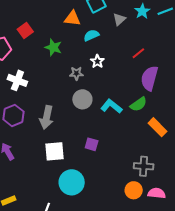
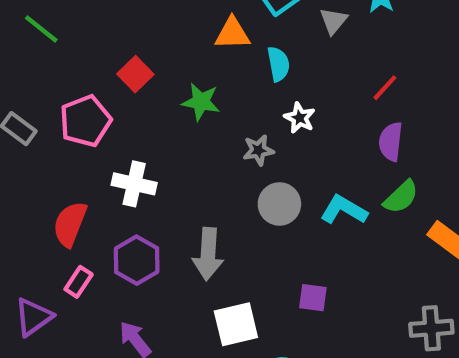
cyan semicircle: (91, 35) -> (278, 64), turned 112
purple semicircle: (149, 78) -> (391, 142), moved, size x0.7

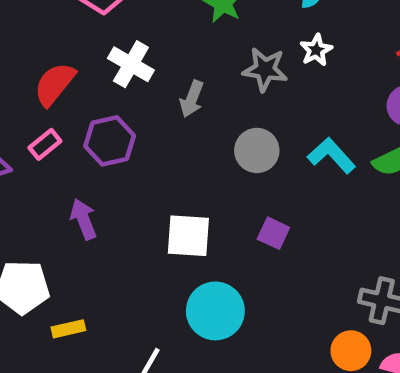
gray star: (258, 150) -> (265, 69), size x1.4
gray circle: (279, 204) -> (257, 150), moved
gray arrow: (208, 254) -> (192, 99), moved, size x0.7

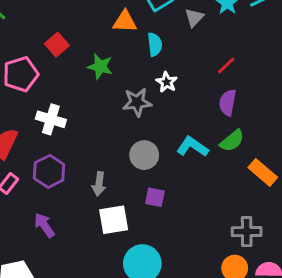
gray arrow: (192, 99) -> (99, 184), moved
purple square: (273, 233) -> (155, 197), moved

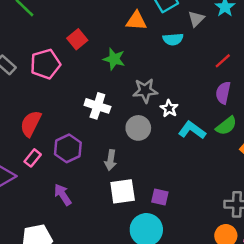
cyan semicircle: (155, 44) -> (173, 39), moved, turned 90
white star: (167, 82) -> (169, 108), moved
white cross: (51, 119) -> (97, 106), moved
gray circle: (144, 155) -> (138, 128), moved
purple square: (155, 197) -> (160, 197), moved

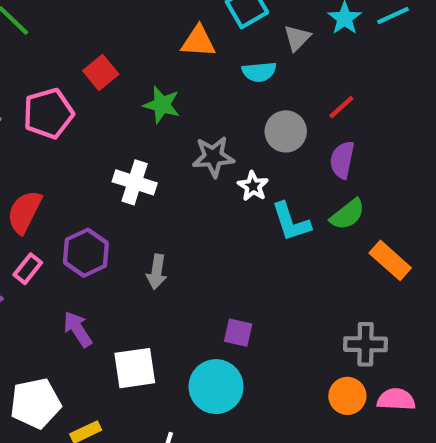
gray circle: (138, 128) -> (286, 131), moved
cyan L-shape: (192, 130) -> (291, 222), turned -144
white square: (123, 191) -> (135, 368), moved

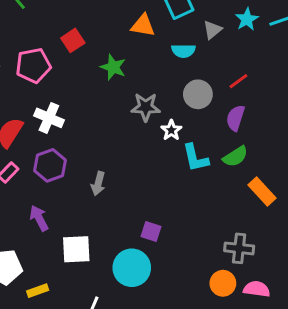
white cross: (135, 182) -> (49, 118), moved

